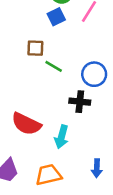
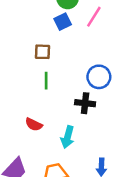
green line: (54, 66) -> (46, 81), moved, turned 60
red semicircle: (26, 124) -> (34, 124), size x0.6

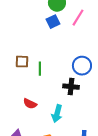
brown square: (42, 52) -> (22, 62), moved

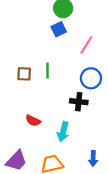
pink line: (78, 18) -> (86, 45), moved
green line: (40, 69) -> (48, 70), moved

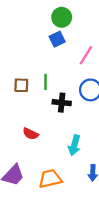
black cross: (79, 102) -> (62, 103), moved
cyan arrow: (63, 132) -> (74, 145), moved

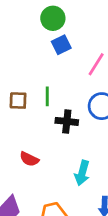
green circle: (62, 17) -> (53, 18), moved

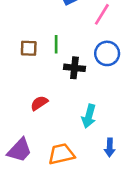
red semicircle: (29, 159) -> (39, 103), turned 120

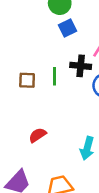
black cross: (74, 68) -> (81, 66), moved

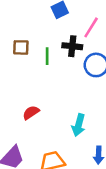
brown square: (27, 80) -> (21, 47), moved

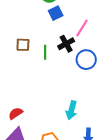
black cross: (72, 46) -> (66, 44), turned -35
red semicircle: (31, 113) -> (16, 113), moved

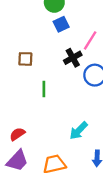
green line: (45, 52) -> (44, 89), moved
cyan arrow: (71, 110) -> (79, 131), turned 30

